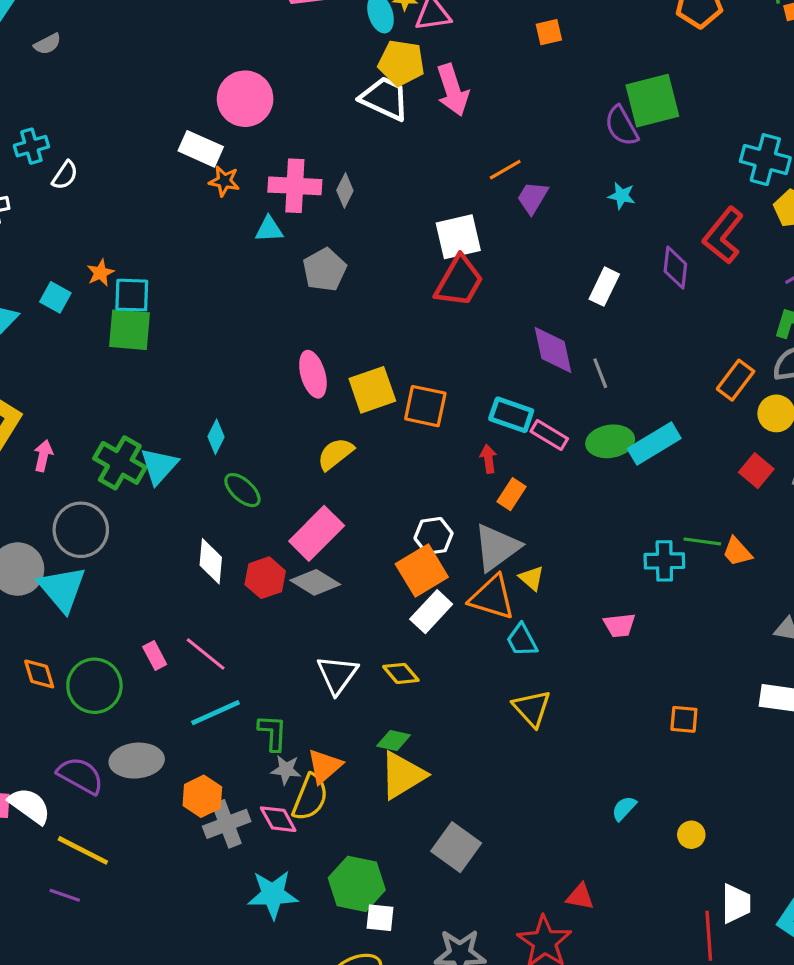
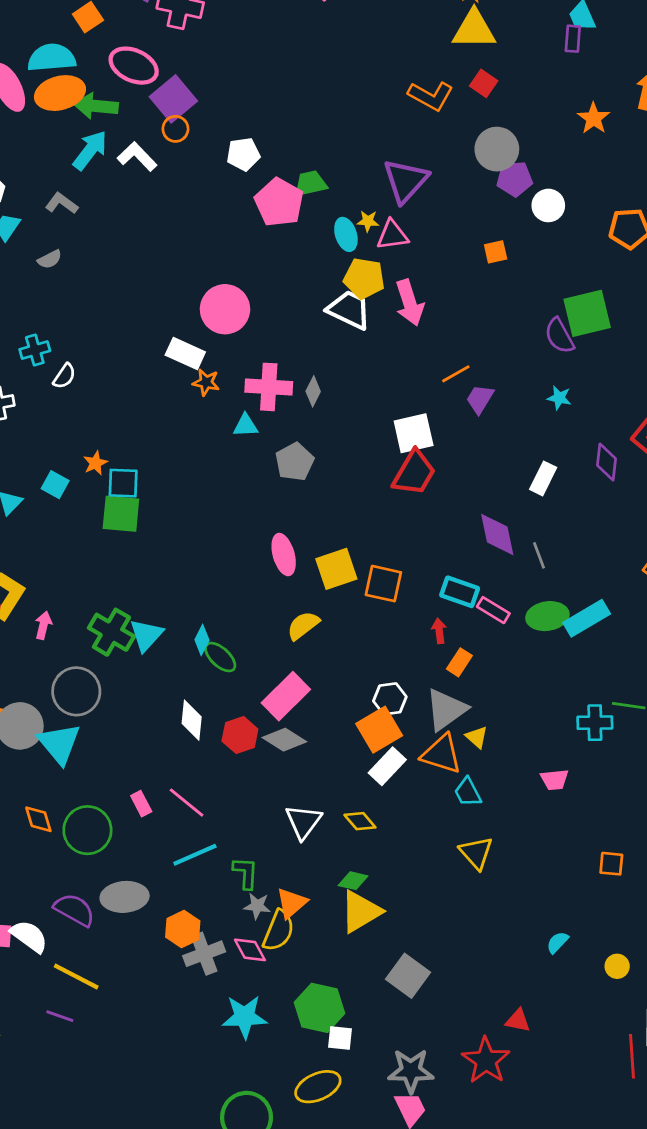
cyan diamond: (216, 437) -> (202, 640), moved

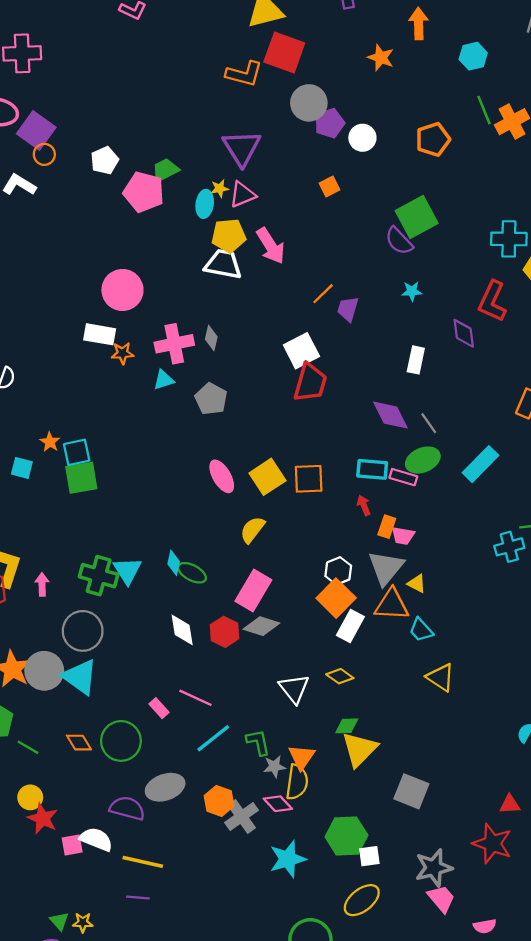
red square: (484, 83) -> (284, 52), size x1.8
cyan ellipse: (346, 234) -> (205, 204), turned 40
green ellipse: (547, 616) -> (423, 460), moved
pink trapezoid: (555, 780) -> (403, 536), moved, turned 30

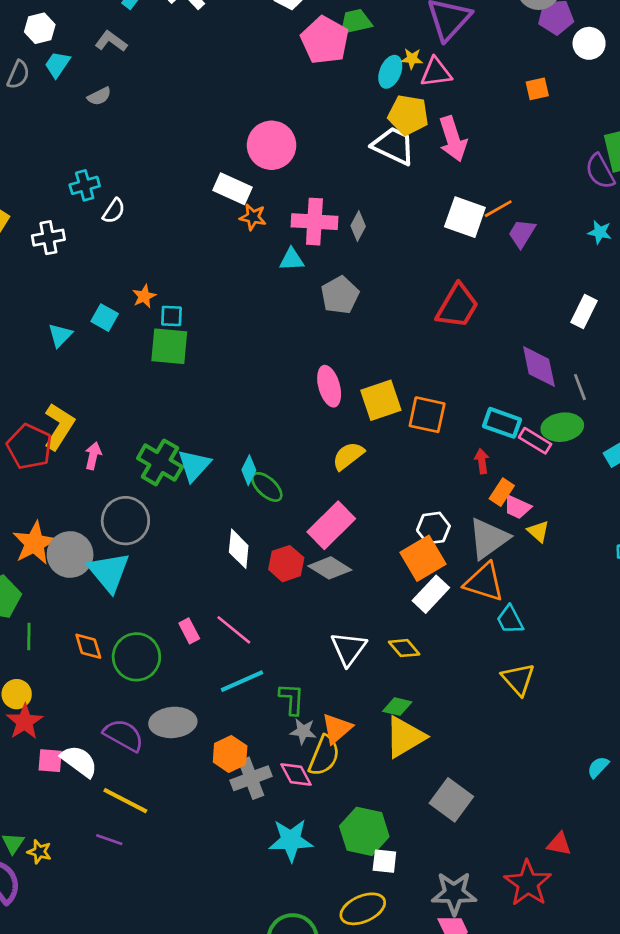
white square: (301, 351) -> (465, 217), moved, turned 32
cyan square: (77, 452) -> (171, 316), size x0.7
yellow triangle: (417, 584) -> (538, 531), moved
green line: (28, 747) -> (29, 636), turned 45

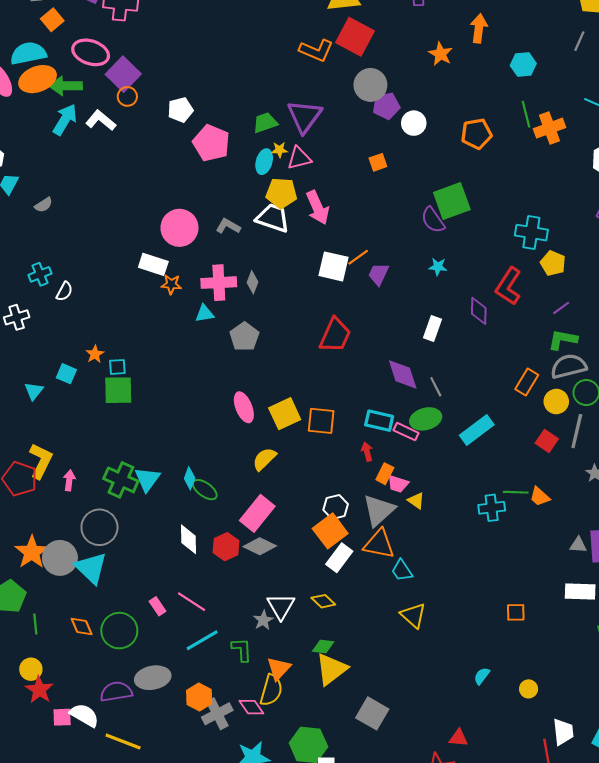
green trapezoid: (356, 22) -> (265, 123), moved
gray L-shape: (111, 41) -> (228, 226), moved
gray star: (303, 731) -> (263, 620), moved, turned -30
purple semicircle: (124, 735) -> (116, 692), turned -32

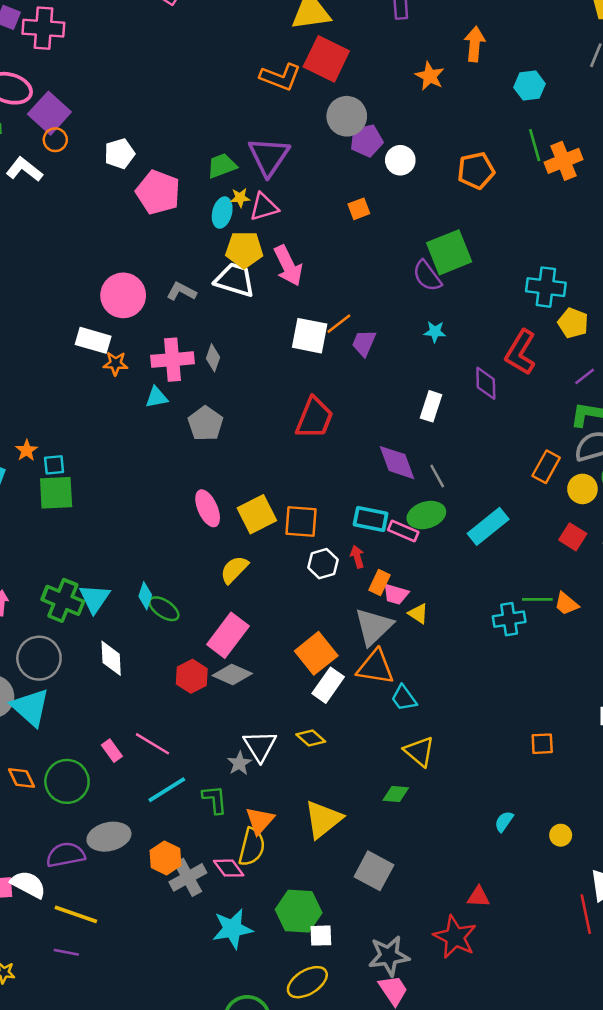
white hexagon: (336, 507) -> (323, 564), moved
white diamond: (188, 539) -> (111, 658), moved
green diamond: (323, 647) -> (396, 794), moved

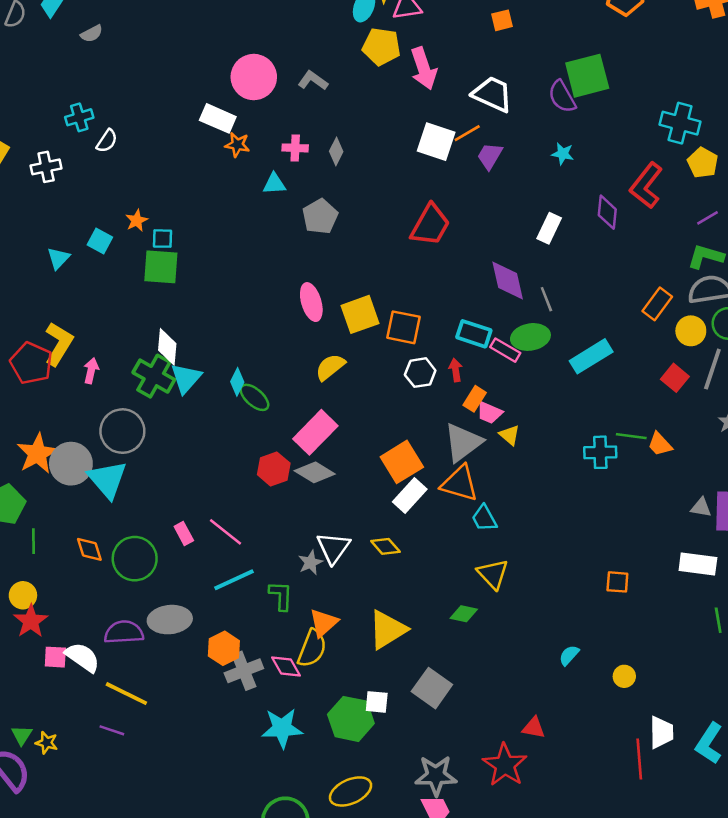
white trapezoid: (235, 280) -> (492, 94), moved
pink cross: (173, 360) -> (295, 148), size x0.6
white diamond: (111, 658) -> (167, 347), moved
white square: (321, 936) -> (377, 702), moved

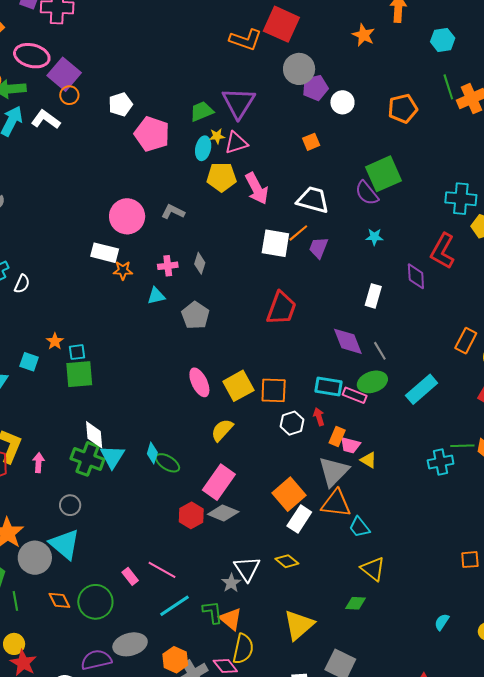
gray circle: (122, 431) -> (70, 505), size x0.6
gray circle: (71, 464) -> (35, 558), moved
orange triangle: (324, 623) -> (231, 619), moved, turned -30

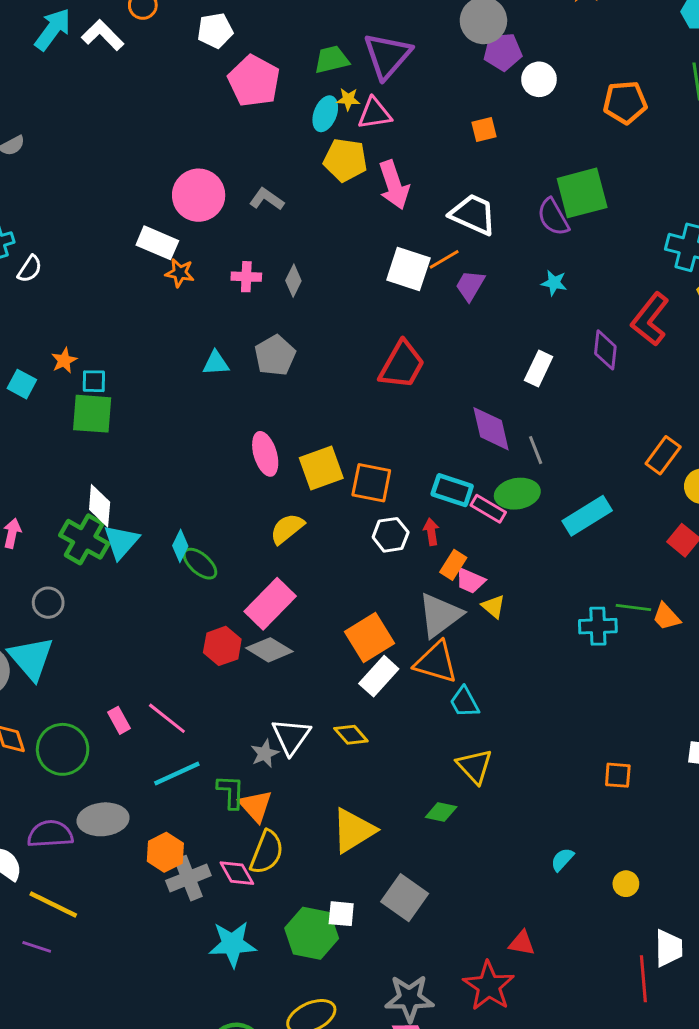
cyan triangle: (156, 296) -> (216, 363), moved

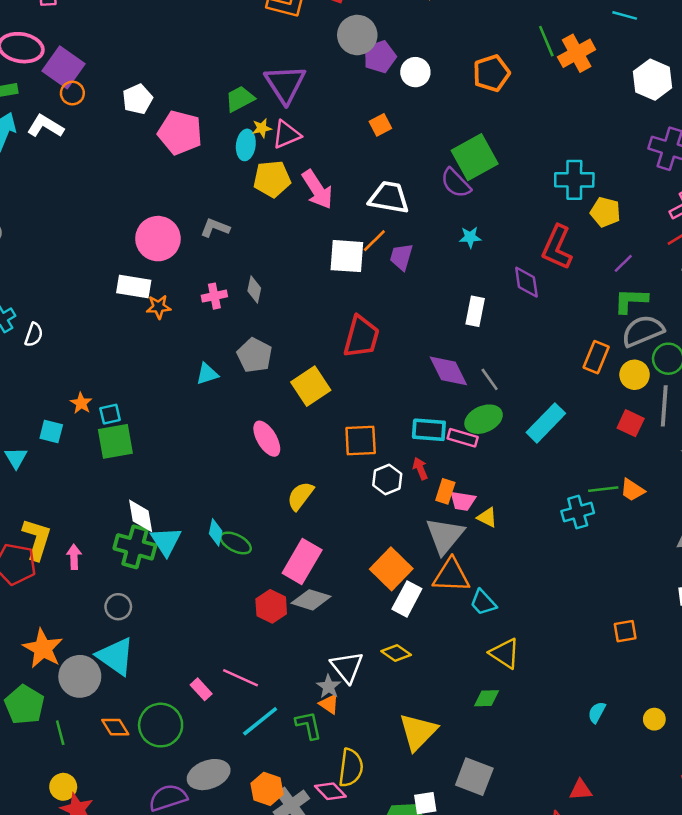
yellow square: (321, 468) -> (311, 386), moved
orange triangle: (256, 806) -> (329, 704), moved, size x0.7

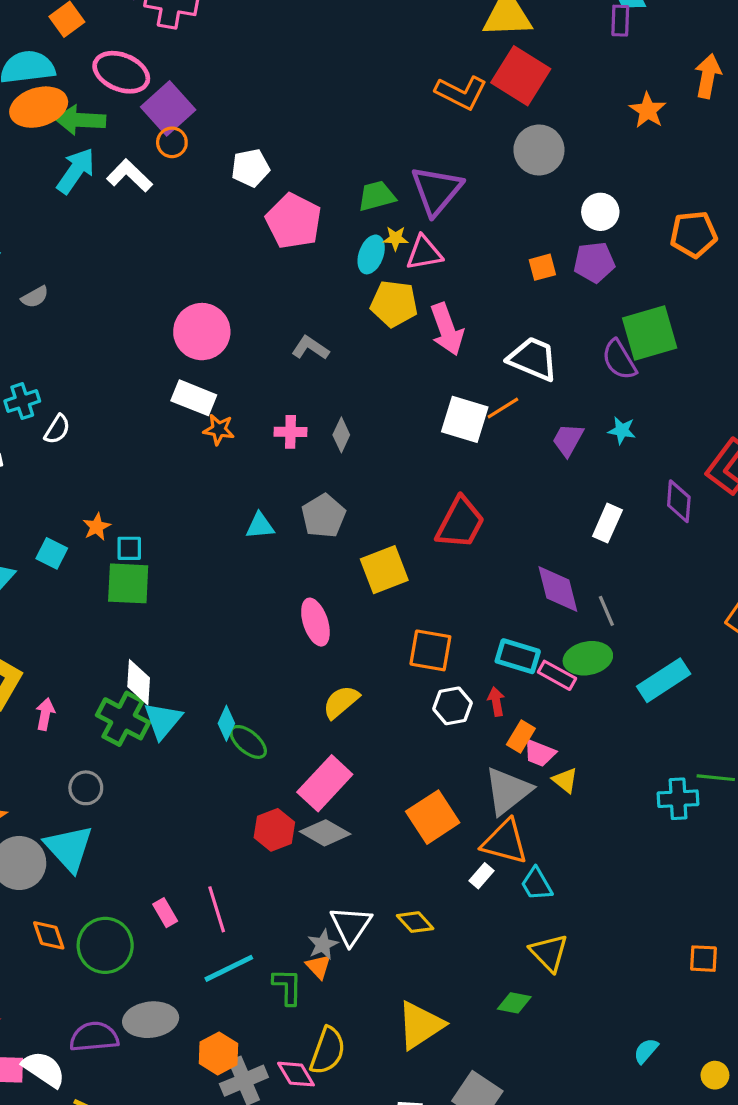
purple pentagon: (380, 57) -> (594, 262), moved
pink circle: (158, 239) -> (202, 332), moved
purple trapezoid: (401, 257) -> (568, 440), moved
white rectangle: (407, 599) -> (482, 876), moved, size x0.6
pink line: (241, 678) -> (217, 909), turned 36

